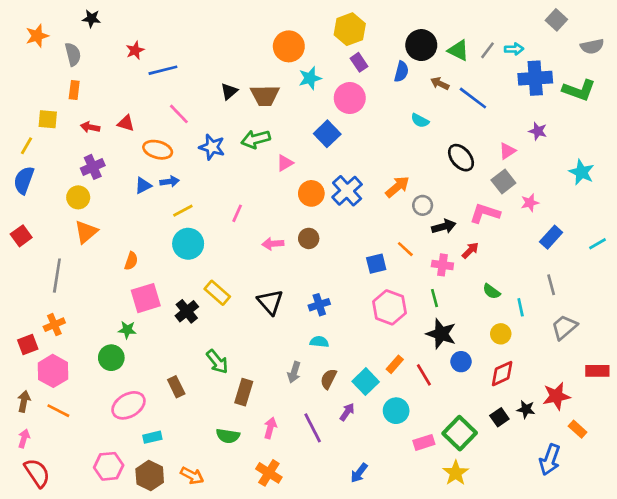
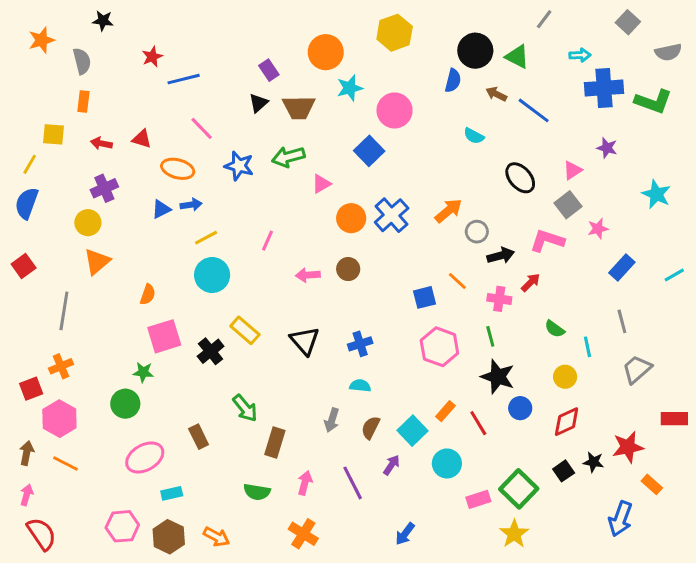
gray line: (487, 50) -> (544, 19), moved
purple rectangle: (359, 62) -> (269, 70), moved

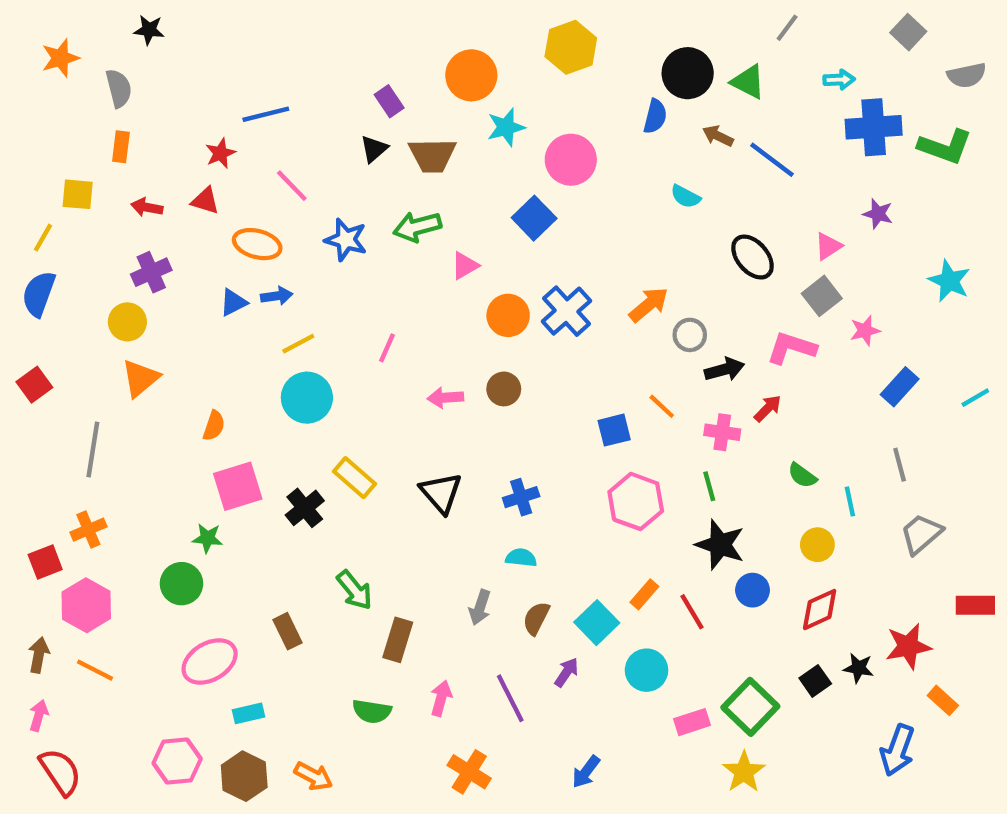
red star: (152, 57) -> (220, 153), moved
orange cross: (303, 534) -> (469, 772), moved

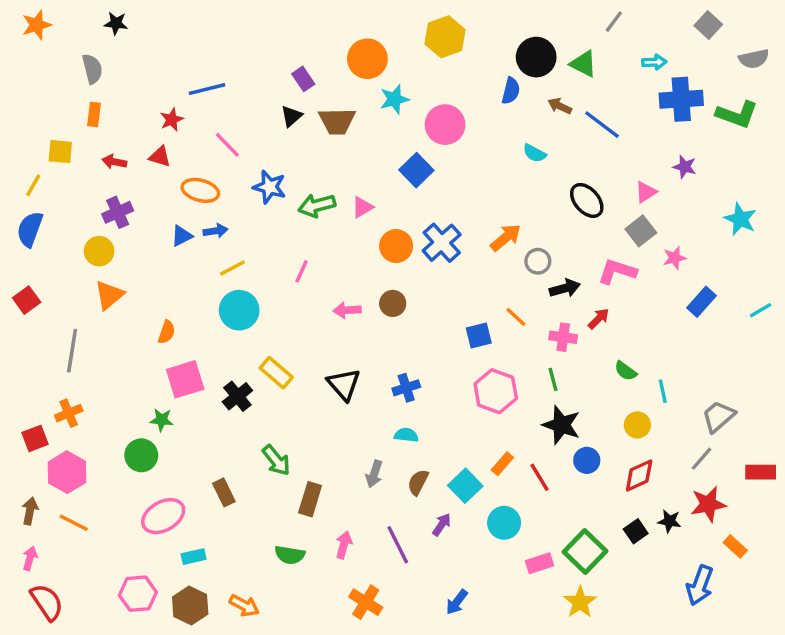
orange star: (60, 58) -> (37, 25), moved
green arrow: (417, 227) -> (317, 206), moved
gray line: (900, 465) -> (702, 459), moved, turned 56

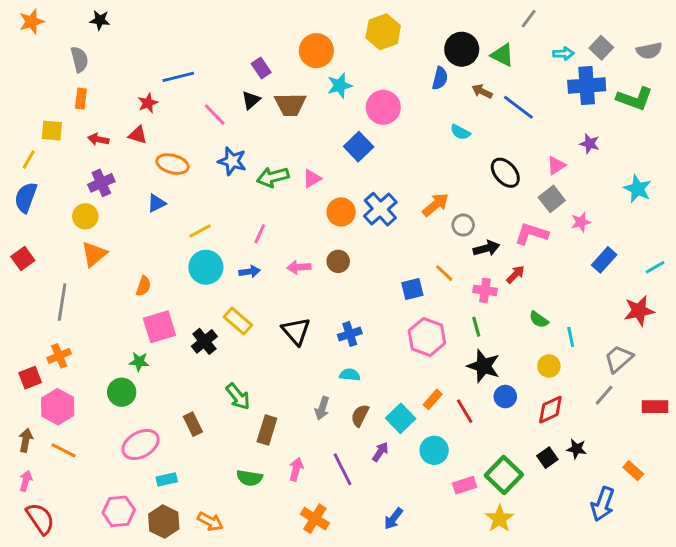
gray square: (708, 25) -> (601, 48), moved
pink line: (227, 145) -> (215, 115), moved
blue arrow: (216, 231) -> (250, 272), moved
red star: (708, 504) -> (639, 311), moved

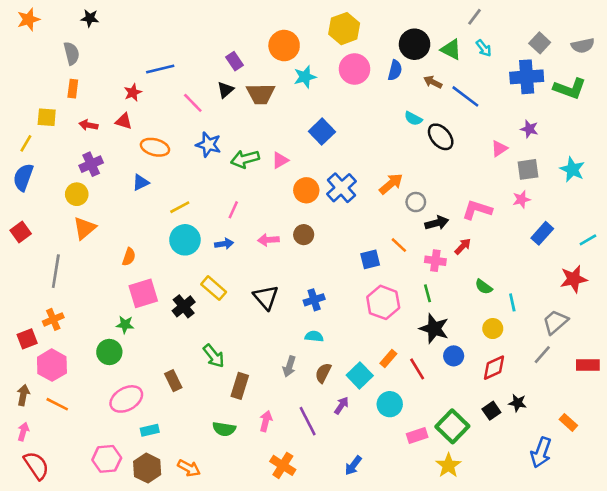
cyan arrow: (563, 54) -> (484, 48), moved, turned 54
pink circle: (383, 107) -> (355, 69), moved
black ellipse: (505, 173) -> (441, 137), moved
gray square: (552, 199) -> (528, 169), moved, turned 30

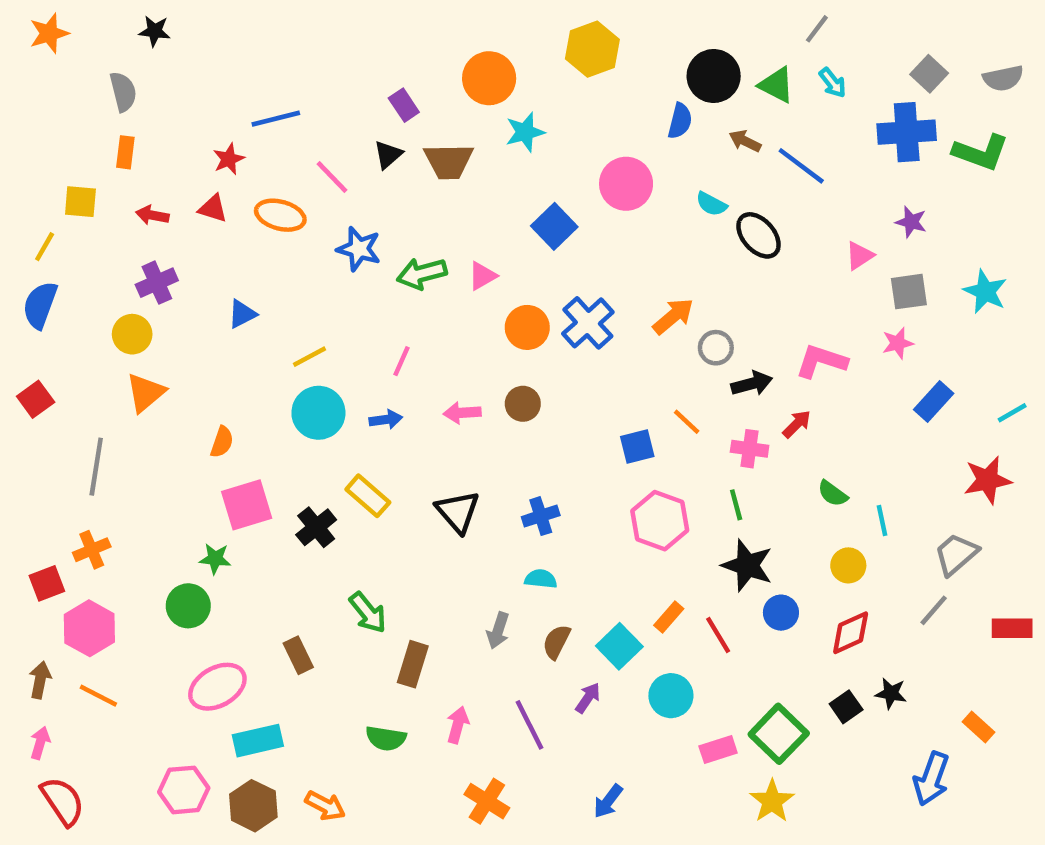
pink circle: (355, 69) -> (626, 184), moved
orange ellipse: (155, 147) -> (280, 215), moved
cyan rectangle: (150, 430) -> (258, 741), size x1.5

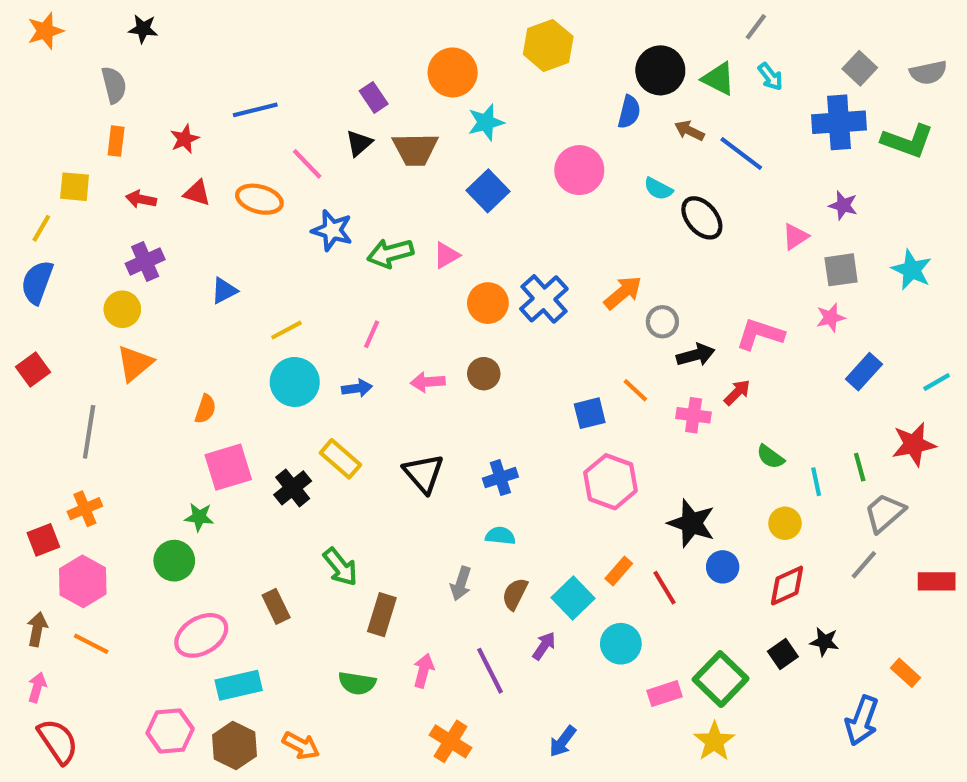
red star: (229, 159) -> (185, 139), moved
blue square: (554, 226) -> (488, 191), moved
green line: (736, 505) -> (860, 467), moved

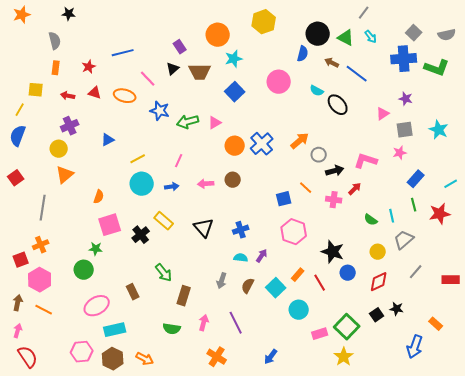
green line: (860, 467) -> (414, 205), moved
cyan line: (816, 482) -> (392, 216), moved
gray trapezoid: (885, 513) -> (404, 240), moved
purple arrow: (544, 646) -> (262, 256), moved

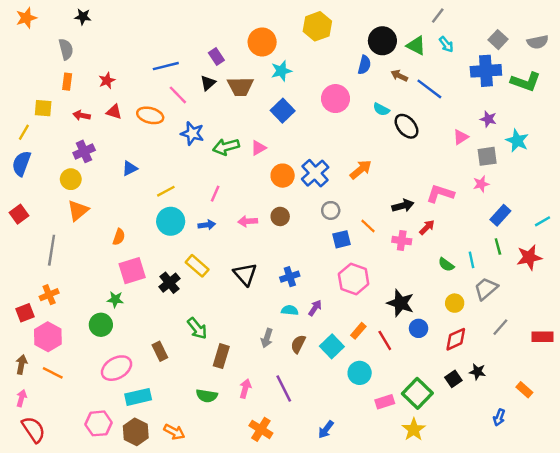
blue line: (123, 53) -> (166, 66), moved
cyan star: (439, 130) -> (517, 141), moved
gray circle: (319, 155) -> (331, 210), moved
blue arrow: (415, 347) -> (499, 417), size x0.6

